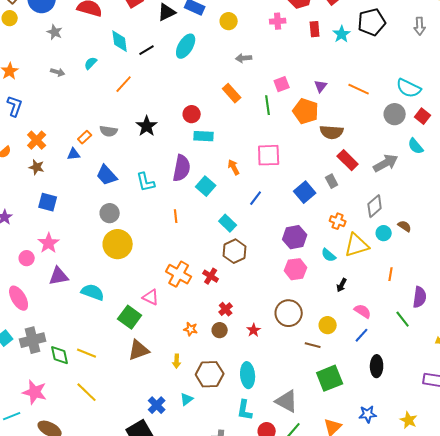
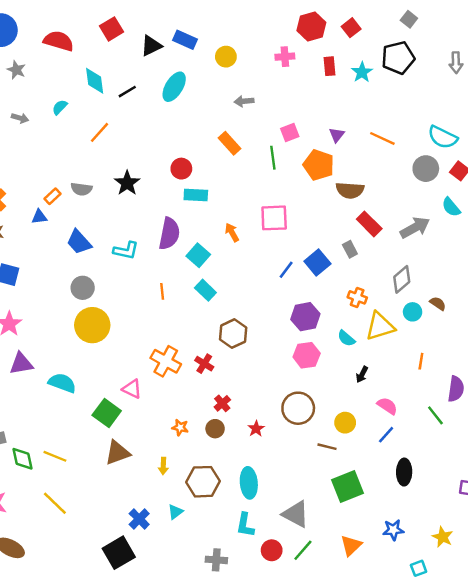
cyan L-shape: (146, 182) -> (126, 250), turned -65
blue line: (256, 198) -> (286, 270), moved
cyan rectangle: (228, 223) -> (205, 290), moved

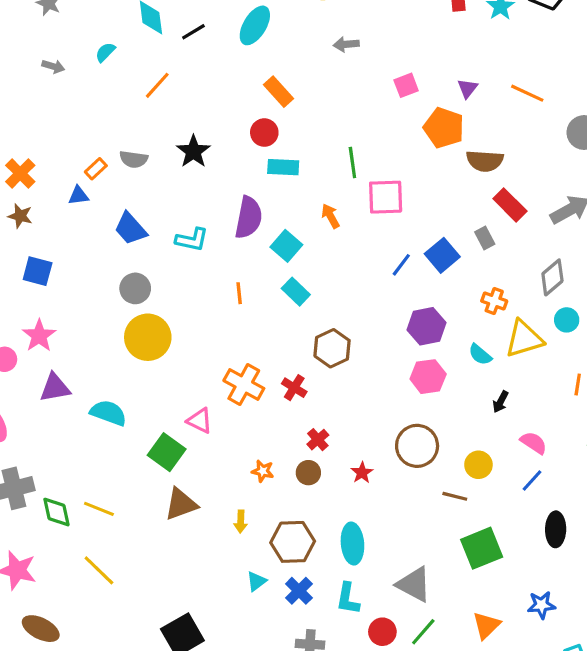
orange rectangle: (230, 143) -> (278, 92), moved
green line: (273, 158) -> (352, 162), moved
blue cross: (139, 519) -> (299, 591), moved

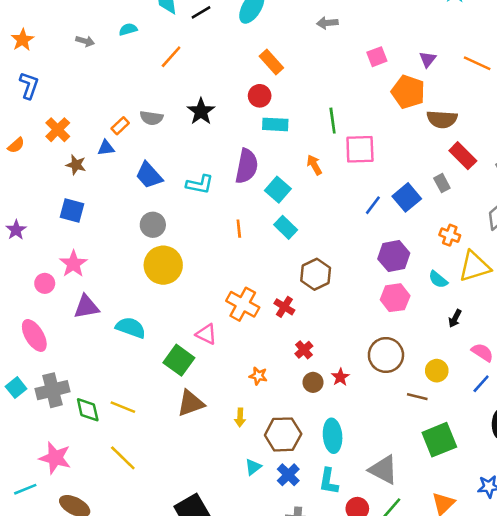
cyan semicircle: (105, 52) -> (128, 29), turned 30
brown star: (20, 216) -> (76, 165), moved
brown circle: (308, 473) -> (313, 382), moved

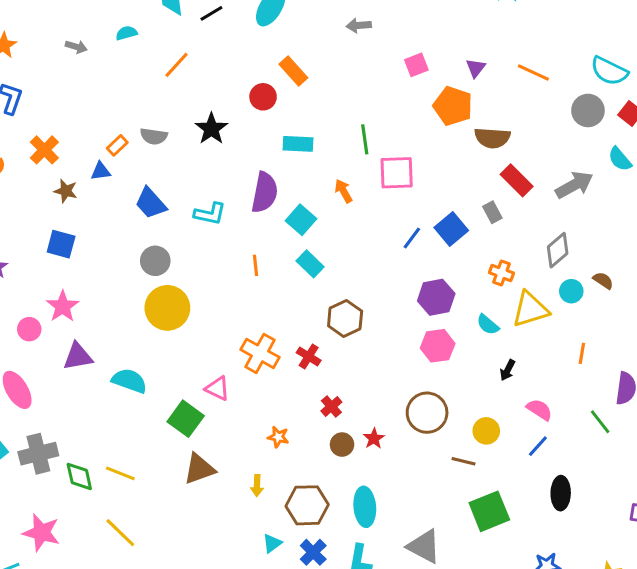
red circle: (260, 96) -> (263, 97), moved

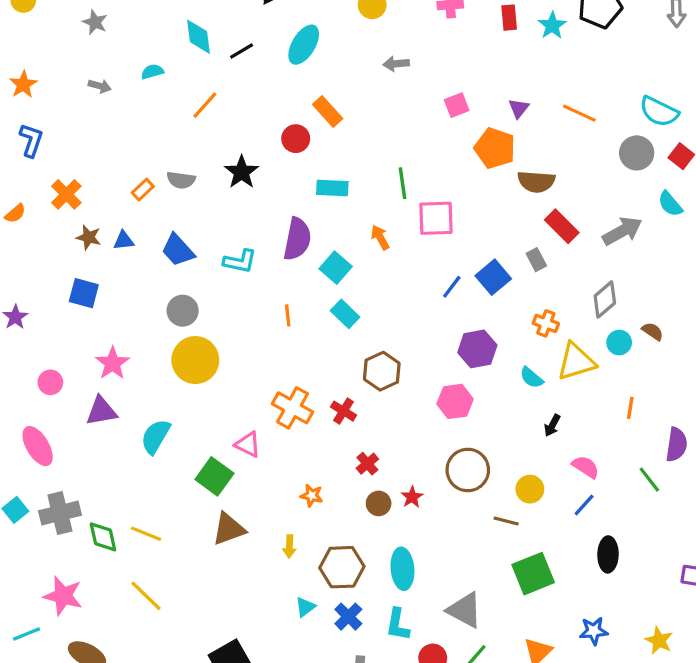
blue triangle: (101, 171) -> (124, 241), moved
pink star: (63, 306) -> (112, 363), moved
pink hexagon: (438, 346) -> (455, 401), moved
cyan semicircle: (129, 381) -> (156, 437), turned -80

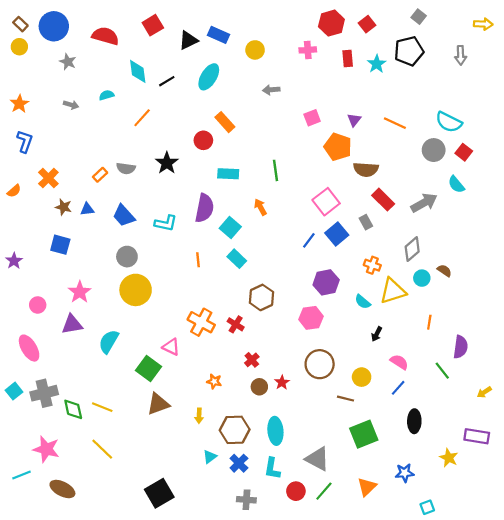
pink square: (436, 218) -> (326, 202), moved, turned -36
yellow star: (659, 640) -> (449, 458), moved

